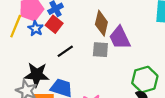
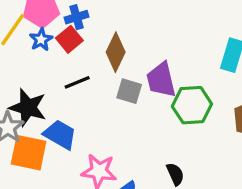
brown diamond: (101, 23) -> (116, 52), moved
green hexagon: (145, 79) -> (192, 105), moved

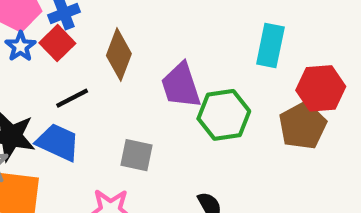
gray square: (129, 91) -> (136, 155), moved
blue trapezoid: (60, 135) -> (58, 142), moved

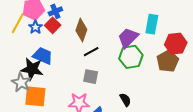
purple trapezoid: (181, 86) -> (128, 38), moved, turned 65
black line: (72, 98) -> (91, 52), moved
blue trapezoid: (58, 142) -> (43, 56), moved

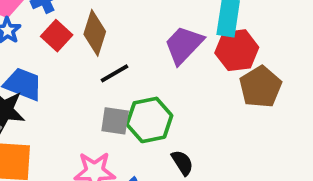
red square: (53, 25) -> (57, 36), moved
red hexagon: (176, 44) -> (237, 50), moved
green hexagon: (131, 57) -> (149, 120), moved

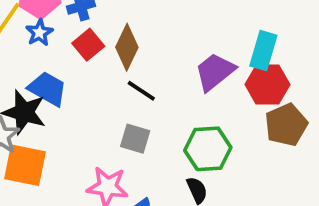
black line: (115, 73) -> (141, 91), turned 56
green hexagon: (149, 120) -> (208, 149), moved

